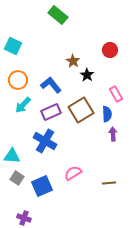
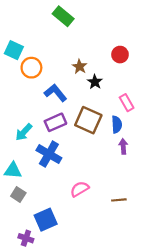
orange circle: (18, 80) -> (31, 68), moved
cyan arrow: (23, 105) -> (24, 132), moved
brown square: (81, 110) -> (88, 120), turned -35
blue square: (42, 186) -> (46, 220), moved

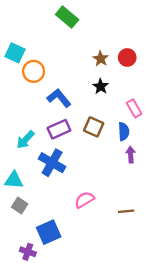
brown star: (80, 67) -> (101, 59), moved
brown square: (88, 120) -> (94, 127), size x0.7

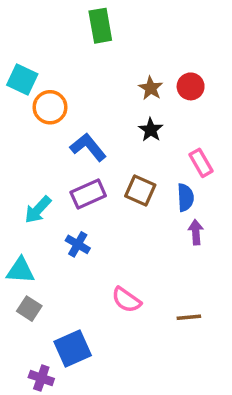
green rectangle: (67, 17) -> (100, 26), turned 40
blue cross: (52, 163) -> (78, 244), size x0.6
pink semicircle: (84, 200) -> (126, 300), turned -114

